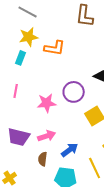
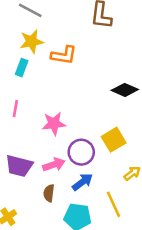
purple circle: (74, 92) -> (81, 152), moved

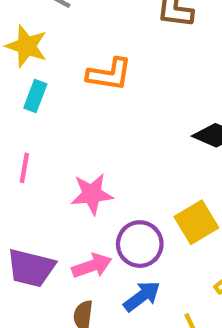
yellow star: (31, 41) -> (27, 46), moved, turned 30

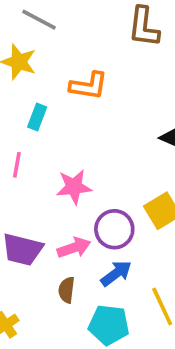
cyan rectangle: (35, 96) -> (37, 117), moved

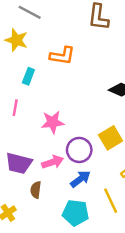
brown semicircle: (67, 290) -> (36, 190), moved

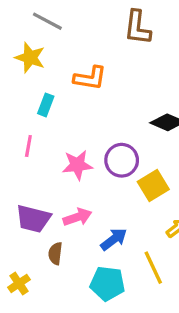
purple circle: (79, 150) -> (122, 160), moved

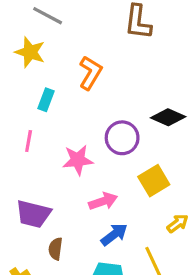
orange L-shape: (90, 78) -> (90, 73), turned -68
purple circle: (122, 160) -> (122, 138), moved
pink arrow: (77, 217) -> (103, 201), moved

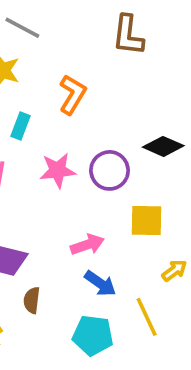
pink star: (78, 160) -> (58, 170), moved
yellow square: (154, 181) -> (147, 221), turned 32
blue arrow: (114, 235) -> (100, 284), turned 72

